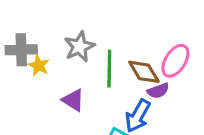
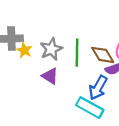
gray star: (79, 47) -> (51, 49), moved

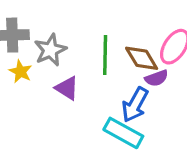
gray star: (51, 49) -> (50, 50), moved
yellow star: (24, 50) -> (21, 72), moved

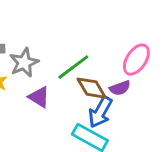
green line: (105, 55) -> (73, 67), turned 52
brown diamond: (142, 58) -> (91, 88), moved

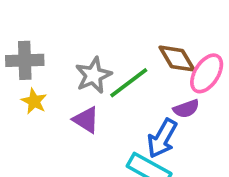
gray star: (24, 63) -> (93, 75), moved
brown diamond: (91, 88) -> (177, 59), moved

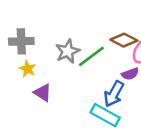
brown diamond: (177, 59) -> (124, 40), turned -32
purple triangle: (86, 120) -> (43, 93), moved

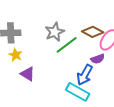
gray star: (68, 51) -> (55, 32), moved

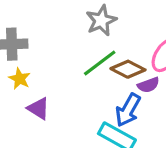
gray star: (55, 32) -> (101, 21), moved
brown diamond: (93, 32) -> (128, 69), moved

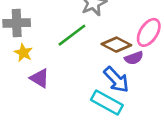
green line: (100, 63) -> (72, 35), moved
blue arrow: (128, 110) -> (116, 80), turned -72

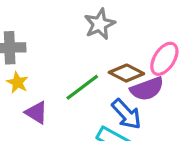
green line: (72, 35) -> (82, 87), moved
purple semicircle: (134, 58) -> (147, 89), size x1.5

